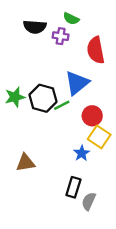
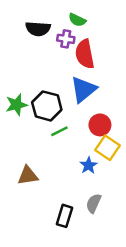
red semicircle: (96, 50) -> (85, 54), moved
green line: (62, 105) -> (59, 131), moved
black rectangle: (73, 187) -> (65, 216), moved
gray semicircle: (89, 201) -> (94, 203), moved

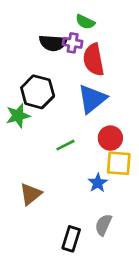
black semicircle: (38, 29) -> (53, 43), moved
black hexagon: (47, 106) -> (38, 92), moved
yellow square: (108, 148) -> (119, 163), turned -30
brown triangle: (28, 176) -> (31, 194), turned -30

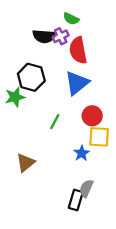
purple cross: (73, 43) -> (61, 36), turned -35
green line: (66, 145) -> (55, 122), turned -35
black rectangle: (71, 239) -> (76, 200), moved

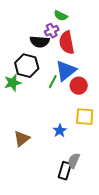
black semicircle: (44, 36) -> (40, 42), moved
red circle: (92, 116) -> (79, 86), moved
green line: (55, 122) -> (53, 82), moved
blue star: (82, 153) -> (60, 131), moved

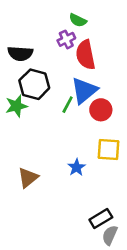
black semicircle: (40, 42) -> (20, 53), moved
gray semicircle: (74, 161) -> (110, 235), moved
black rectangle: (65, 171) -> (101, 219), moved, turned 42

